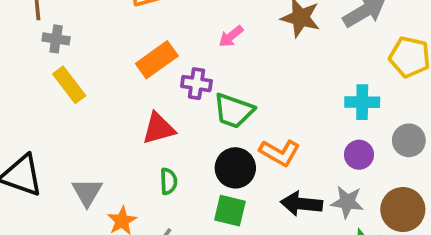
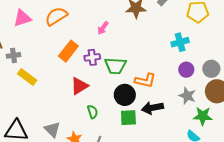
gray circle: (409, 140) -> (211, 69), moved
gray star: (347, 202) -> (187, 96), turned 30
black arrow: (301, 204) -> (152, 108), moved

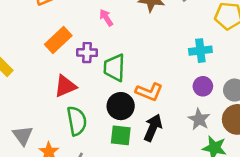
pink arrow: (103, 28) -> (106, 18), turned 104
green trapezoid: (115, 66) -> (114, 68), turned 80
black arrow: (152, 108) -> (153, 128), turned 115
green semicircle: (92, 112) -> (77, 121), size x1.6

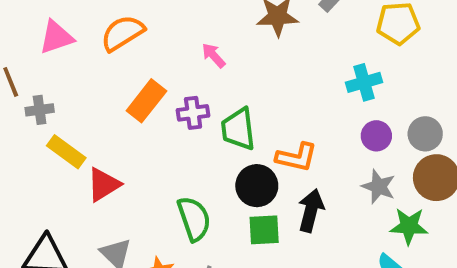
red triangle: (65, 86) -> (104, 185), moved

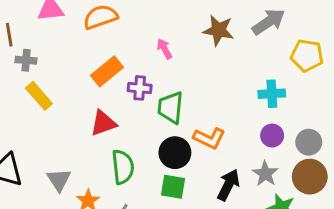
red triangle: (104, 185) -> (103, 123), moved
black arrow: (311, 210) -> (228, 185), moved

